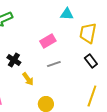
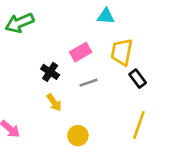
yellow trapezoid: (88, 33) -> (122, 52), moved
black cross: (14, 60) -> (50, 72), moved

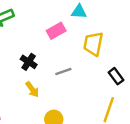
pink rectangle: (81, 52) -> (56, 31), moved
black rectangle: (138, 79) -> (116, 76), moved

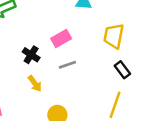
pink rectangle: (56, 31) -> (61, 38), moved
yellow trapezoid: (93, 44) -> (114, 36), moved

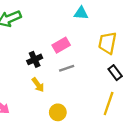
black cross: (31, 55) -> (35, 59), turned 32

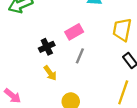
gray line: (67, 68) -> (80, 56), turned -48

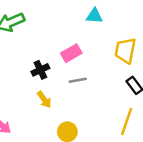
gray line: (80, 56) -> (78, 80), turned 56

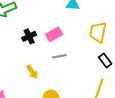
black cross: (40, 70) -> (29, 36), moved

